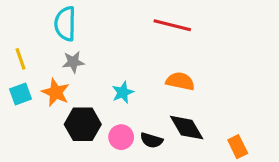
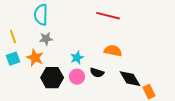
black diamond: (187, 128) -> (130, 79), moved
pink circle: (121, 137) -> (77, 77), moved
black semicircle: (151, 140) -> (97, 73), moved

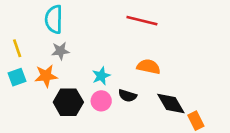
orange star: (35, 58) -> (46, 76), turned -30

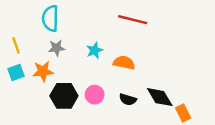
orange semicircle: (149, 67) -> (124, 63), moved
cyan star: (101, 76) -> (95, 50), moved
black semicircle: (127, 96) -> (128, 100), moved

